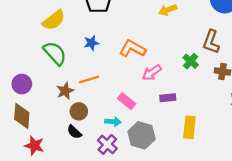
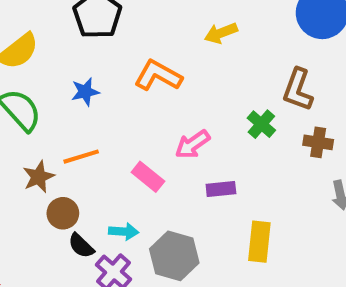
orange L-shape: (132, 49) -> (158, 76), moved
pink rectangle: (127, 101) -> (148, 177), moved
black semicircle: (74, 132) -> (81, 246), moved

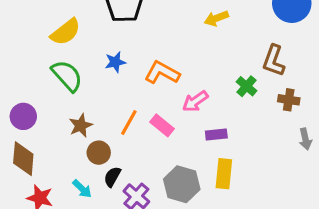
orange L-shape: (158, 76) -> (162, 73), moved
orange line: (81, 157) -> (129, 122), moved, turned -44
cyan arrow: (124, 232) -> (82, 189), moved, turned 40
yellow rectangle: (259, 242) -> (224, 174), moved
black semicircle: (81, 246) -> (112, 177), turned 75

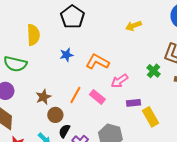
yellow semicircle: (66, 32) -> (33, 35), turned -55
green semicircle: (67, 76) -> (15, 64), moved, turned 145
yellow rectangle: (224, 174) -> (151, 117), moved, turned -36

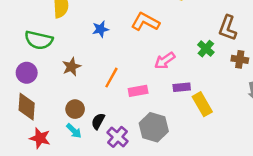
orange L-shape: (97, 62) -> (145, 22), moved
brown star: (43, 97) -> (71, 67), moved
pink rectangle: (97, 97) -> (138, 91), moved, turned -49
brown circle: (55, 115) -> (75, 109), moved

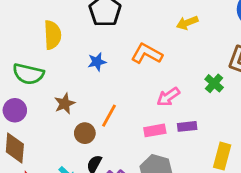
pink rectangle: (138, 91) -> (155, 130), moved
yellow rectangle: (202, 104) -> (222, 156), moved, turned 45
brown circle: (75, 109) -> (85, 133), moved

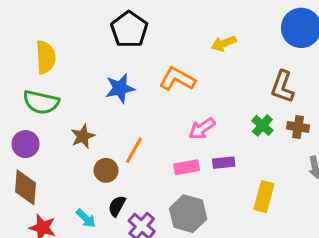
yellow semicircle: (53, 35) -> (46, 57), moved
blue star: (97, 62) -> (120, 88), size x1.4
green cross: (214, 83) -> (262, 125), moved

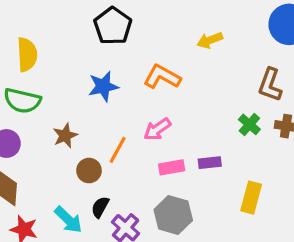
pink arrow: (202, 129) -> (157, 129), moved
cyan arrow: (86, 218) -> (68, 220), size x1.4

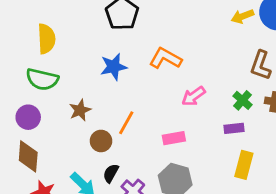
yellow arrow: (210, 40) -> (242, 16), moved
pink arrow: (157, 129) -> (193, 96), moved
purple rectangle: (210, 163) -> (234, 128), moved

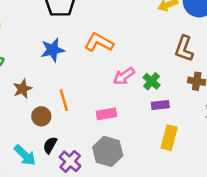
green cross: (242, 100) -> (152, 81), moved
orange line: (126, 123) -> (64, 100), turned -45

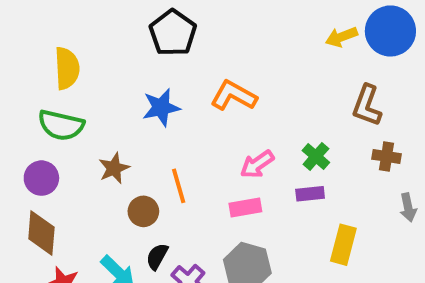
pink arrow: (124, 76) -> (257, 164), moved
purple rectangle: (160, 105) -> (310, 194), moved

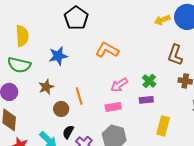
blue star: (161, 107) -> (58, 56), moved

